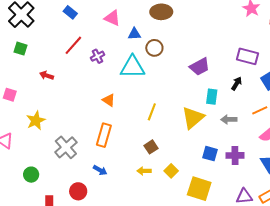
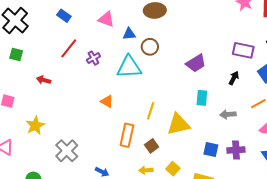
cyan rectangle: (212, 97) -> (202, 98), moved
yellow triangle: (193, 118) -> (178, 124), moved, turned 30
orange rectangle: (104, 135) -> (127, 135), moved

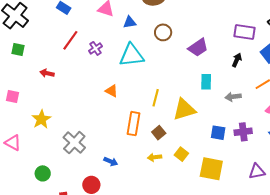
brown circle: (150, 47) -> (163, 32), moved

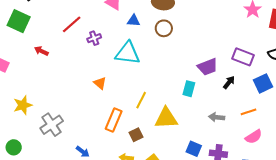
brown circle: (163, 32) -> (164, 28), moved
purple trapezoid: (198, 47) -> (208, 67), moved
green square: (18, 49) -> (19, 21), size x1.6
cyan rectangle: (206, 82) -> (189, 89), moved
yellow star: (41, 119) -> (23, 105), moved

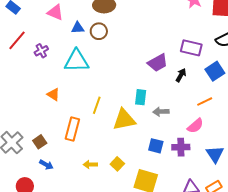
brown circle: (164, 28) -> (99, 31), moved
cyan rectangle: (189, 89) -> (141, 97), moved
gray arrow: (217, 117) -> (161, 112), moved
brown square: (136, 135) -> (40, 142), moved
pink semicircle: (254, 137) -> (195, 126), moved

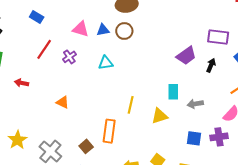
pink triangle: (55, 12) -> (81, 29), moved
cyan triangle: (77, 61) -> (106, 63), size x0.6
orange triangle: (53, 94) -> (63, 102), moved
yellow triangle: (124, 120) -> (159, 116), size x0.7
brown square: (40, 142) -> (86, 146), moved

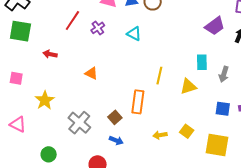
cyan triangle: (106, 63) -> (134, 34), turned 35
gray arrow: (195, 104) -> (224, 74), turned -63
yellow star: (17, 140) -> (45, 100), moved

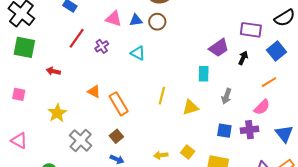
cyan rectangle: (202, 62) -> (204, 74), moved
yellow star: (45, 100) -> (57, 113), moved
orange rectangle: (138, 102) -> (119, 104), moved, turned -40

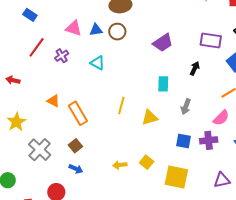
purple trapezoid: (219, 48) -> (163, 43), moved
black arrow: (243, 58) -> (195, 68), moved

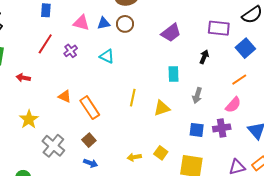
blue rectangle: (30, 15) -> (46, 10), moved, turned 64

